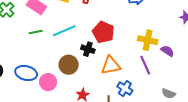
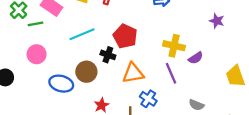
green line: (36, 32) -> (35, 24), moved
purple semicircle: (167, 51) -> (196, 58), turned 112
blue ellipse: (26, 73) -> (61, 84), moved
pink circle: (48, 82) -> (37, 54), moved

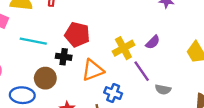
cyan line: (82, 34) -> (33, 41), turned 45
yellow cross: (174, 46) -> (123, 48), moved, turned -30
purple line: (171, 73) -> (142, 71), moved

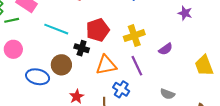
red pentagon: (77, 35) -> (98, 30), turned 30
yellow cross: (123, 48) -> (134, 36), moved
purple line: (142, 71) -> (137, 66), moved

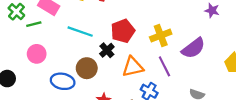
black cross: (82, 48) -> (107, 50), turned 32
purple semicircle: (166, 49) -> (193, 48), size x1.6

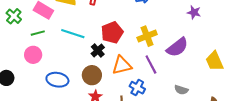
green line: (34, 24) -> (38, 33), moved
brown circle: (87, 68) -> (92, 75), moved

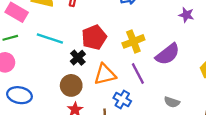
blue ellipse: (57, 80) -> (19, 95), moved

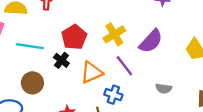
brown circle: (71, 85) -> (32, 83), moved

